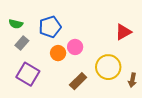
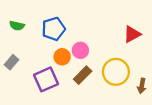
gray rectangle: (22, 43) -> (12, 62), moved
purple square: (28, 74) -> (46, 79), moved, turned 35
brown rectangle: (78, 81) -> (83, 75), moved

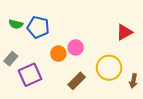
blue pentagon: (53, 29) -> (38, 27), moved, turned 30
brown rectangle: (83, 75) -> (77, 81), moved
purple square: (46, 79) -> (30, 75), moved

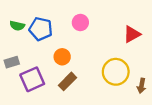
pink circle: (76, 47) -> (80, 22), moved
gray rectangle: (11, 59) -> (12, 62), turned 32
brown rectangle: (77, 81) -> (68, 81), moved

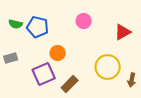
pink circle: (80, 22) -> (84, 21), moved
purple square: (32, 79) -> (44, 74), moved
brown rectangle: (68, 81) -> (70, 84), moved

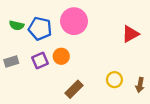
pink circle: (84, 21) -> (74, 21), moved, size x1.6
yellow circle: (108, 67) -> (114, 80), moved, size x0.6
purple square: (44, 74) -> (40, 61), moved, size x0.7

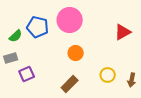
green semicircle: (17, 25) -> (16, 36), moved, turned -56
orange circle: (61, 56) -> (76, 53), moved
purple square: (40, 61) -> (27, 74), moved

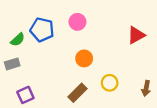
pink circle: (70, 20) -> (77, 22), size x0.6
purple square: (27, 74) -> (25, 95), moved
yellow circle: (108, 75) -> (110, 83), moved

